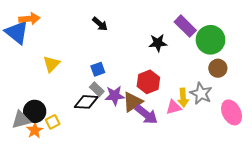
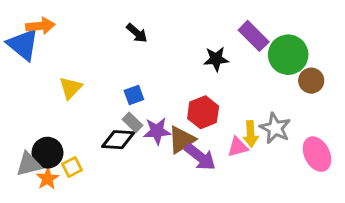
brown circle: (218, 68) -> (311, 81), moved

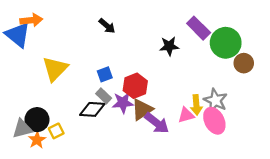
yellow triangle: (71, 88) -> (55, 69), size x1.4
red hexagon: (203, 112) -> (135, 86), moved
pink ellipse: (317, 154) -> (214, 121), moved

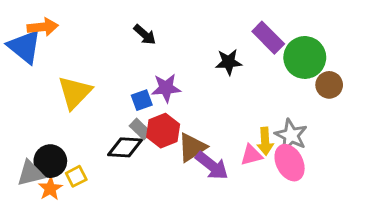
red hexagon: (135, 86) -> (163, 131), moved
purple star: (123, 103) -> (166, 88), moved

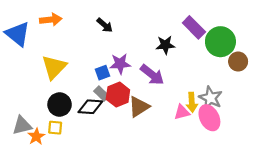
orange arrow: (43, 27) -> (51, 20), moved
black circle: (50, 161) -> (60, 105), moved
purple arrow: (212, 166) -> (152, 75), moved
yellow square: (76, 176) -> (55, 128), turned 32

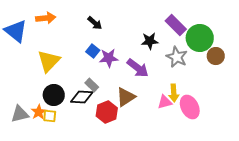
blue square: (103, 73) -> (93, 51), moved, turned -32
red hexagon: (118, 95) -> (107, 112), moved
gray star: (211, 98) -> (177, 57), moved
orange star: (36, 136) -> (39, 112), moved

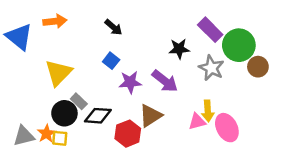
purple star: (109, 58) -> (130, 82), moved
gray rectangle: (92, 85) -> (79, 101), moved

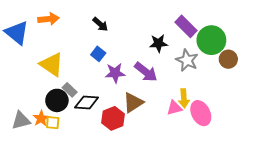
yellow triangle: (58, 73) -> (52, 64), turned -40

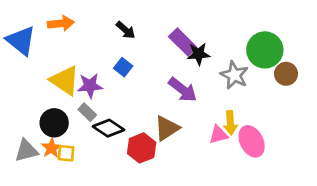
purple rectangle: (186, 26) -> (183, 42), moved
purple star: (115, 73) -> (90, 86), moved
black circle: (57, 100) -> (54, 123), moved
black diamond: (87, 103) -> (108, 128), turned 30

